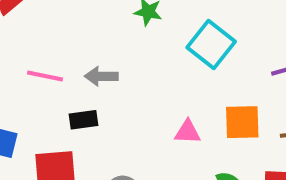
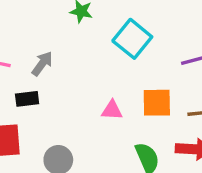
gray arrow: (101, 76) -> (42, 64), turned 125

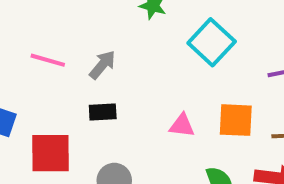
black rectangle: (27, 99) -> (103, 112), moved

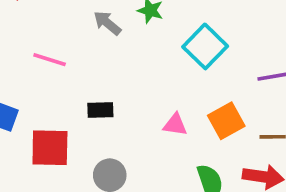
gray arrow: (102, 65) -> (107, 23), moved, turned -92
orange square: (236, 120) -> (226, 121), turned -33

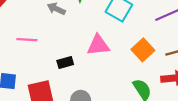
pink triangle: (175, 125) -> (98, 45), moved, size x1.5

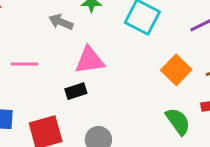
pink triangle: (98, 45) -> (89, 60), moved

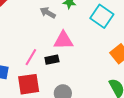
pink line: (25, 64) -> (31, 57), moved, turned -66

